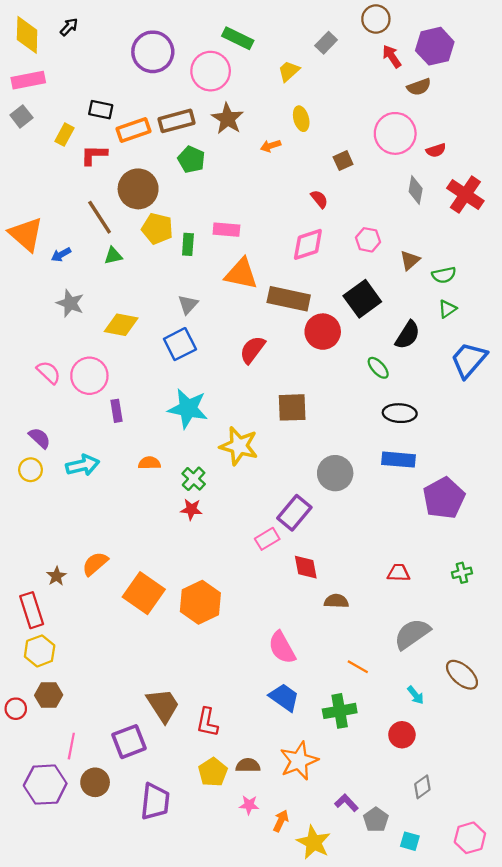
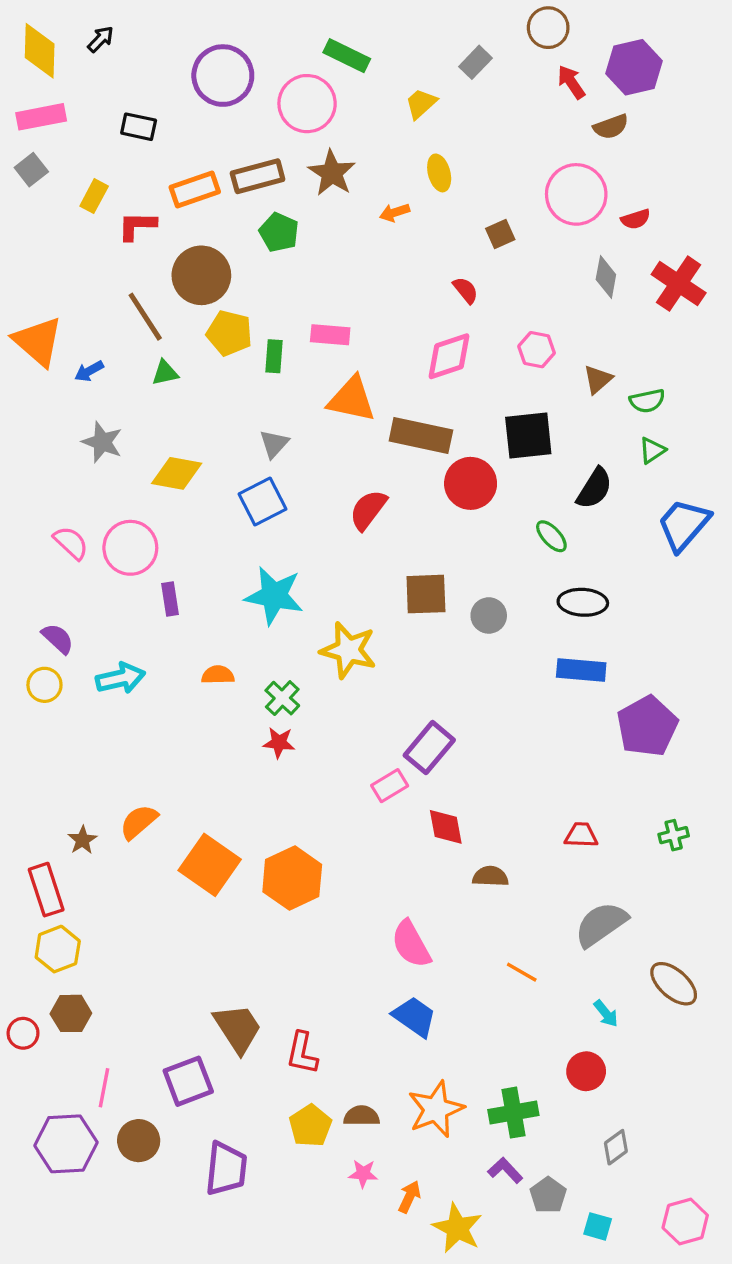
black rectangle: (101, 110) -> (139, 127), moved
black square: (362, 299) -> (528, 435), turned 30
gray circle: (335, 473) -> (489, 615), moved, size x0.7
green cross: (340, 711) -> (513, 1113), moved

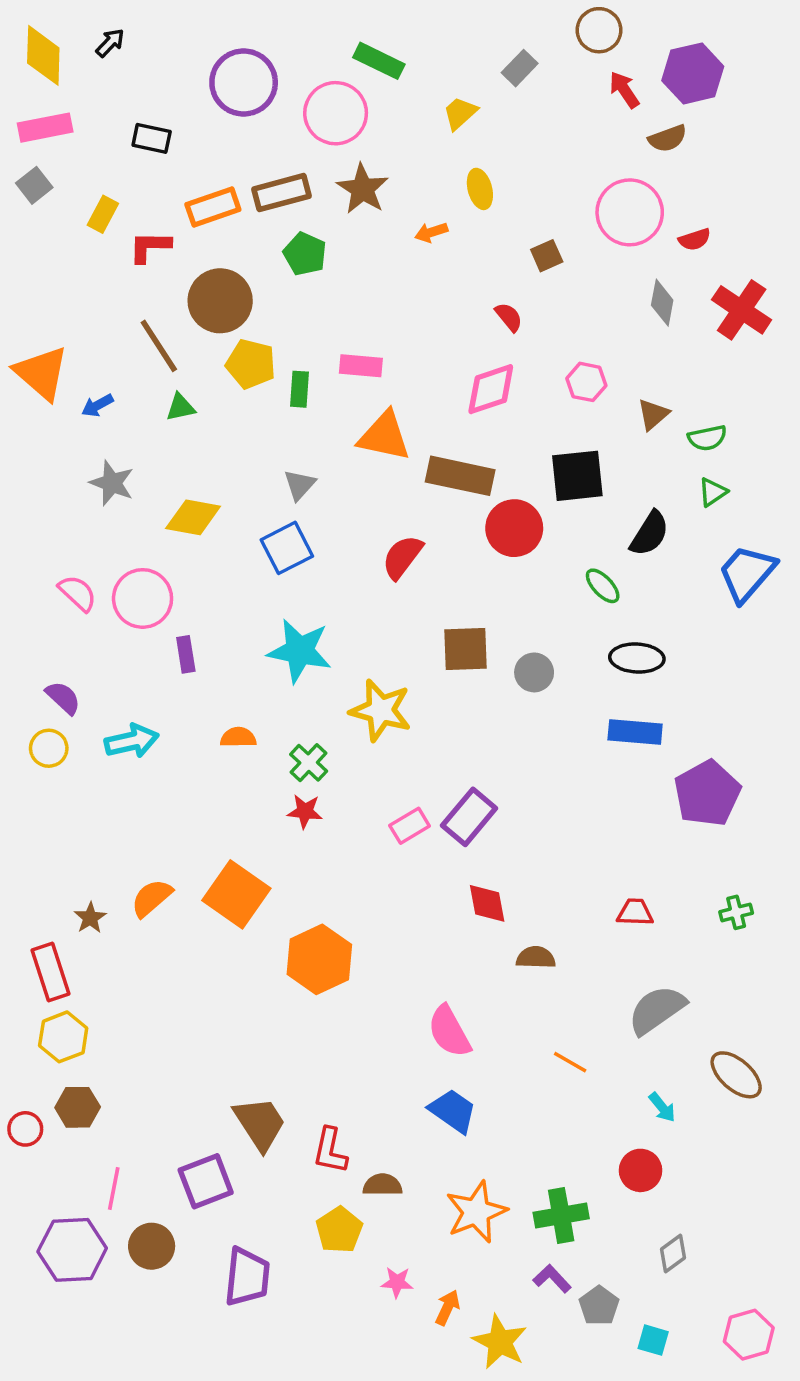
pink rectangle: (390, 786) -> (410, 826), moved
orange square: (210, 865) -> (236, 894), moved
brown semicircle: (362, 1116) -> (382, 1185), moved

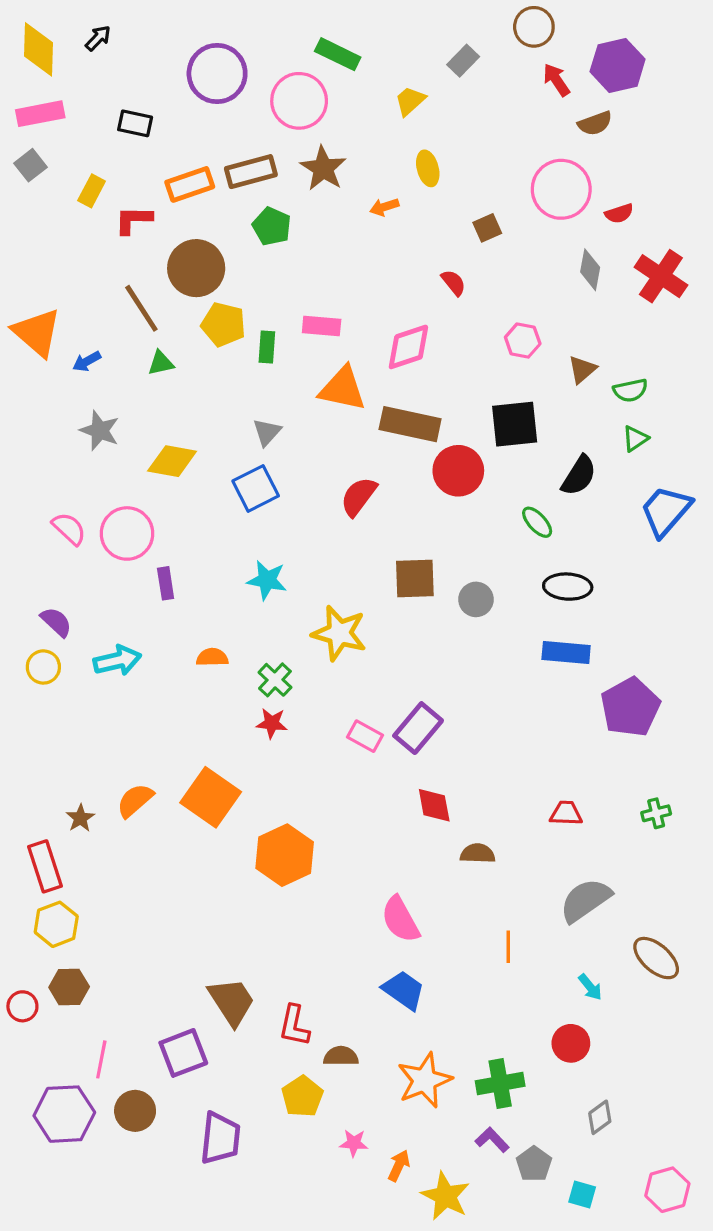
pink diamond: (491, 389) -> (408, 347), moved
cyan star: (300, 651) -> (267, 580), size x0.7
pink rectangle: (410, 826) -> (365, 736), turned 60
orange line: (570, 1062) -> (508, 947), turned 60

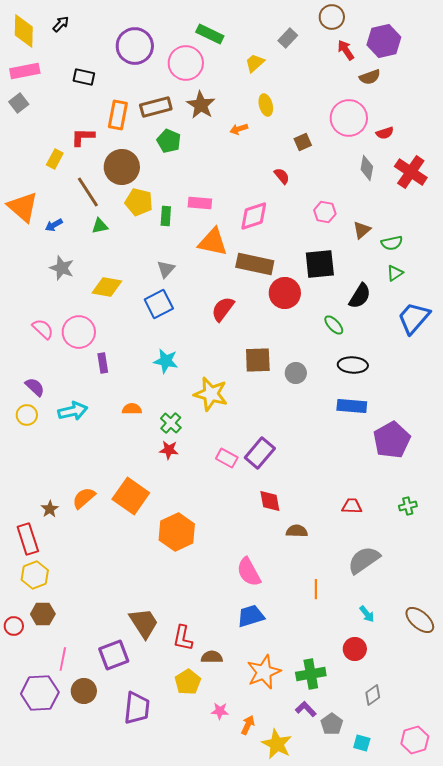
orange rectangle: (190, 184) -> (118, 115), turned -60
yellow rectangle: (92, 191) -> (55, 159), moved
brown ellipse: (656, 958) -> (420, 620), moved
blue trapezoid: (404, 990) -> (251, 616), turned -52

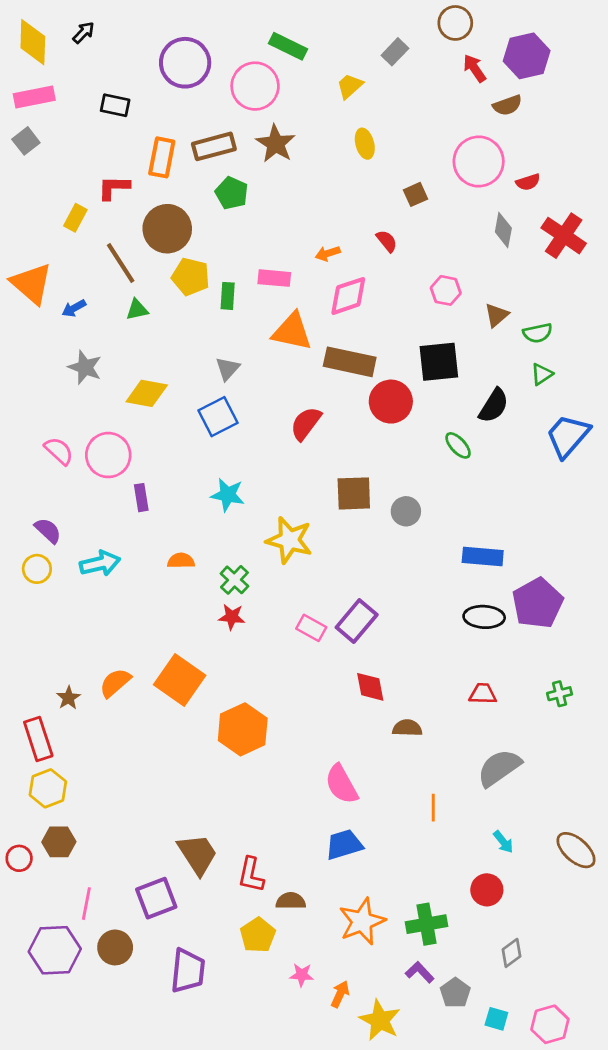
orange arrow: (239, 129) -> (328, 253), moved
black ellipse: (353, 365) -> (484, 617), moved
pink hexagon: (415, 740) -> (550, 1024), moved

